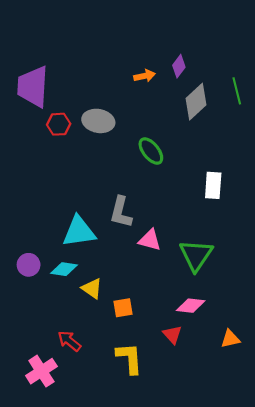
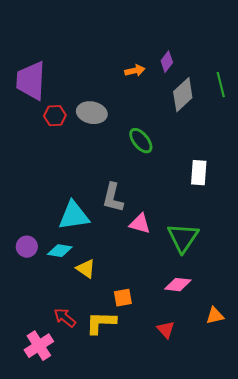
orange square: (123, 308) -> (123, 298), moved
red triangle: (172, 335) -> (166, 330), moved
yellow L-shape: (129, 358) -> (101, 323), moved, turned -84

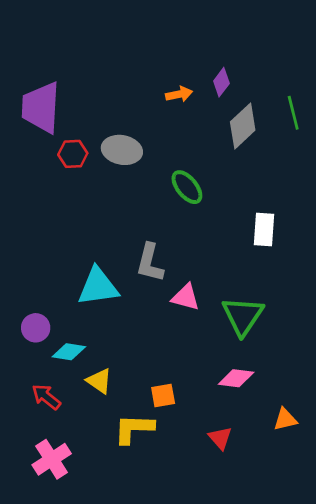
cyan diamond: (60, 251) -> (69, 352), moved
yellow triangle: (86, 269) -> (99, 381), moved
red arrow: (65, 318) -> (46, 397), moved

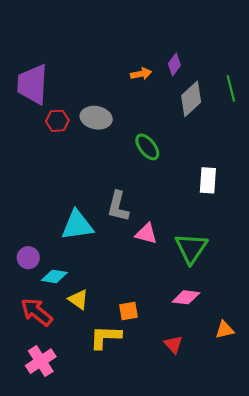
red arrow: (46, 397) -> (37, 312), size x1.4

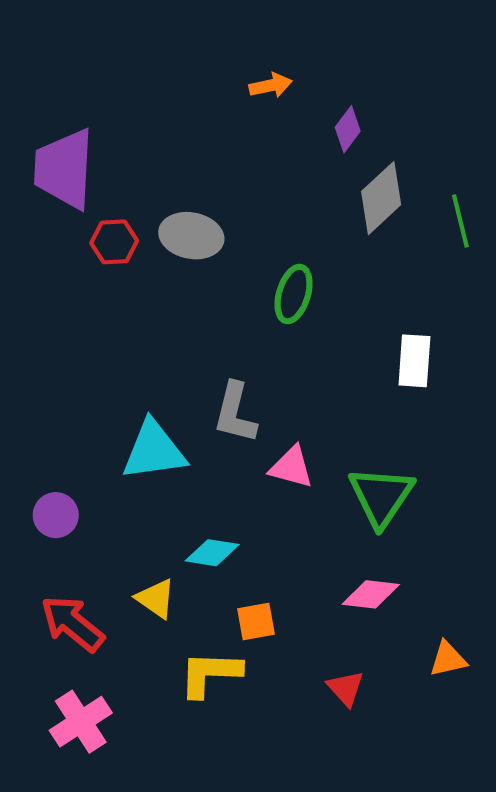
orange arrow: (141, 74) -> (271, 85), moved
green line: (231, 88) -> (460, 221), moved
green ellipse: (147, 147) -> (294, 294), turned 56
cyan diamond: (54, 276) -> (212, 553), moved

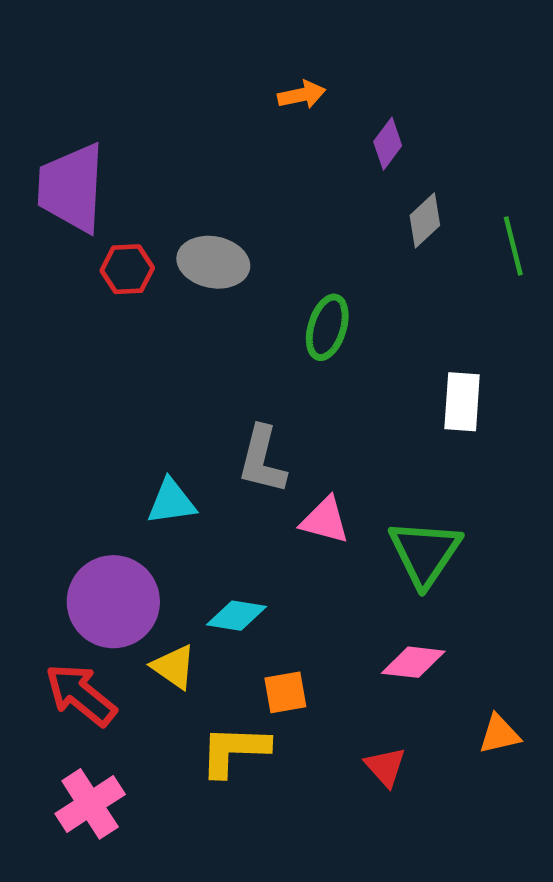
gray diamond: (381, 198) -> (425, 220), size x0.7
cyan triangle: (154, 450) -> (171, 502), size x0.7
purple circle: (56, 515) -> (113, 602), moved, size x1.8

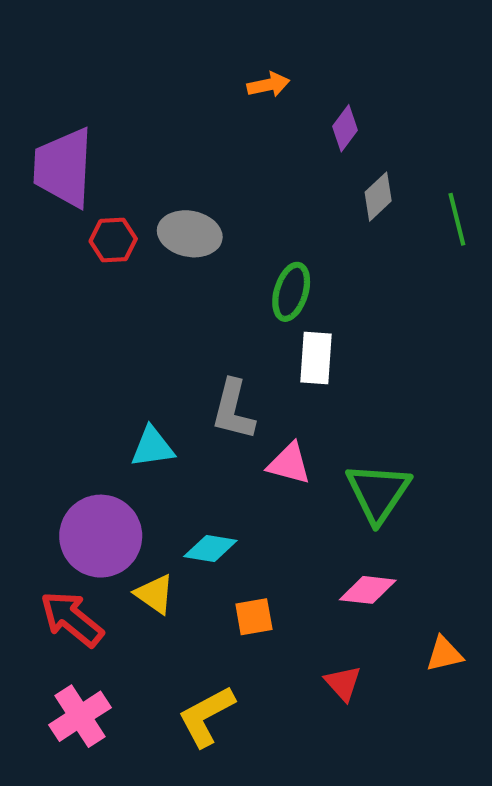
white rectangle: (462, 402) -> (316, 358), moved
yellow L-shape: (234, 751) -> (206, 716), moved, turned -30

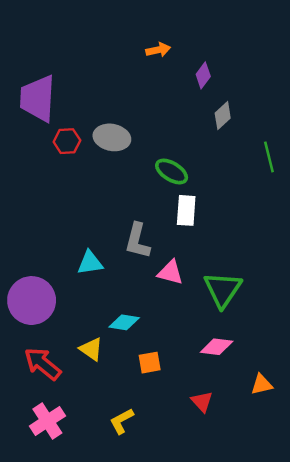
green line: (457, 219) -> (269, 157), moved
green ellipse: (291, 292) -> (172, 172), turned -76
purple circle: (101, 536) -> (32, 301), moved
yellow L-shape: (206, 716) -> (122, 421), size x0.7

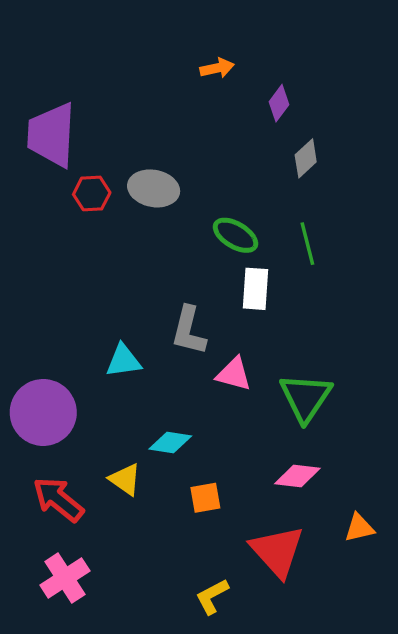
green line: (269, 157) -> (307, 244), moved
red triangle: (202, 402) -> (277, 551), size x1.8
yellow L-shape: (122, 421) -> (212, 596), moved

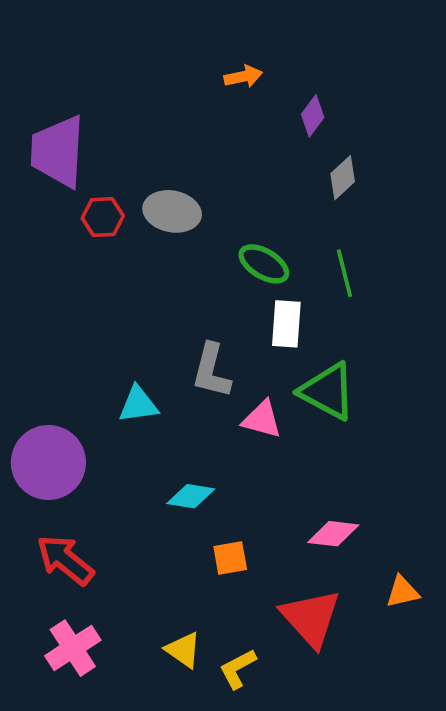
green triangle: (306, 397) -> (328, 391), moved, turned -36
yellow triangle: (125, 479) -> (183, 650), moved

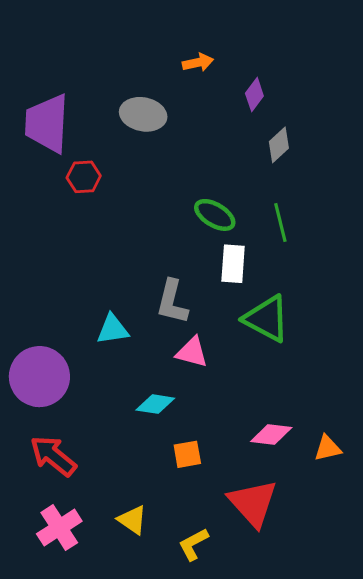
gray ellipse: (172, 211) -> (143, 114), moved
pink triangle: (262, 419) -> (192, 352), moved
orange triangle: (403, 592) -> (328, 448), moved
yellow triangle: (183, 650) -> (132, 520), moved

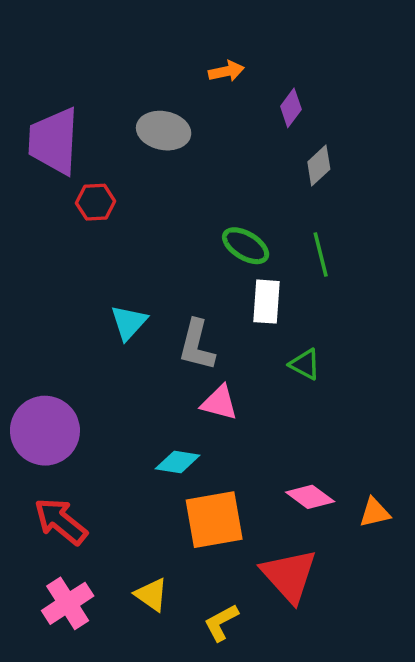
green triangle: (267, 319) -> (305, 364), size x0.6
cyan triangle: (113, 329) -> (129, 322), moved, turned -40
pink diamond: (271, 435) -> (310, 497), turned 30
orange square: (187, 454) -> (214, 520), size x1.8

